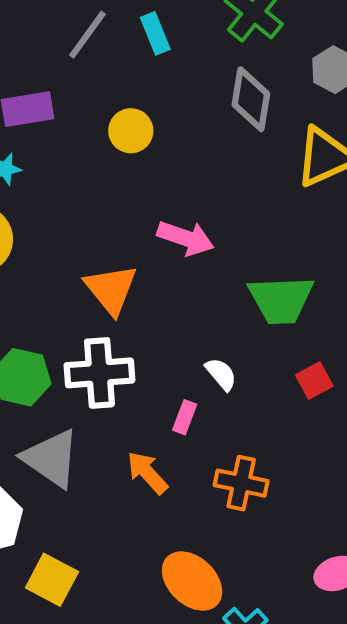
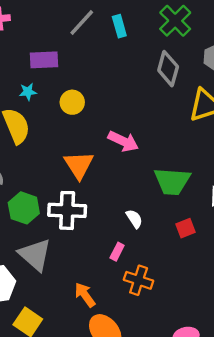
yellow circle: (131, 131) -> (72, 102), moved
pink rectangle: (185, 417) -> (117, 252), moved
orange arrow: (147, 473) -> (85, 295), moved

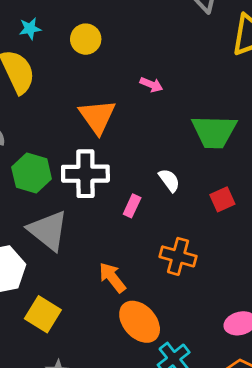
pink arrow: (123, 141) -> (151, 85), size x0.6
red square: (185, 228) -> (222, 199), moved
pink rectangle: (117, 252) -> (132, 206), moved

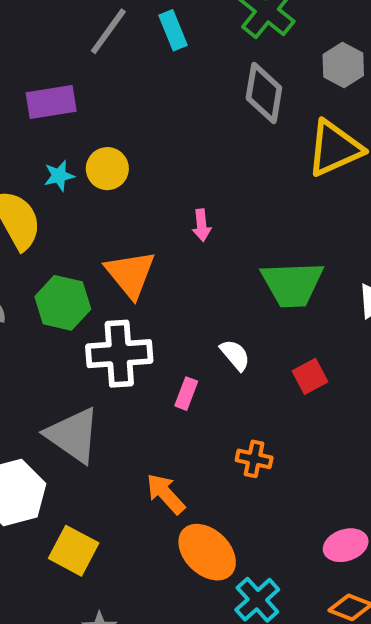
cyan star: (30, 29) -> (59, 176), moved
pink arrow: (151, 85) -> (202, 225), turned 65
green hexagon: (32, 173) -> (63, 303), moved
orange cross: (178, 256) -> (254, 459), size x0.7

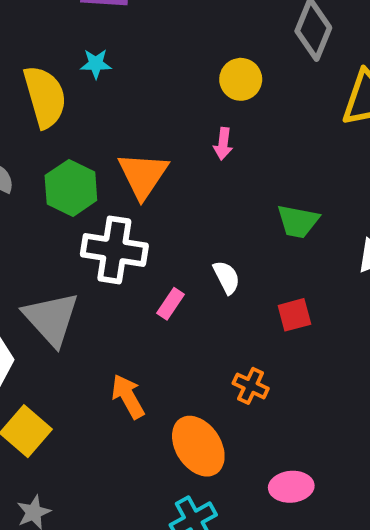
yellow circle: (107, 169) -> (241, 79), moved
green trapezoid: (292, 284) -> (298, 221), size x0.7
orange cross: (254, 459) -> (251, 386), moved
orange ellipse: (207, 552) -> (198, 446), moved

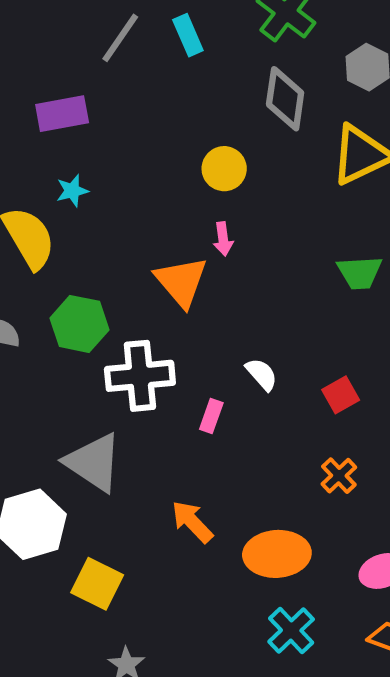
orange triangle: (143, 175) -> (181, 282), moved
green trapezoid: (298, 221) -> (360, 273), moved
orange cross: (251, 386) -> (339, 476), moved, turned 36
orange ellipse: (198, 446) -> (277, 554), turned -46

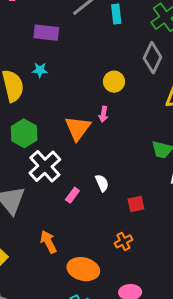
white cross: (140, 376) -> (45, 166), turned 36

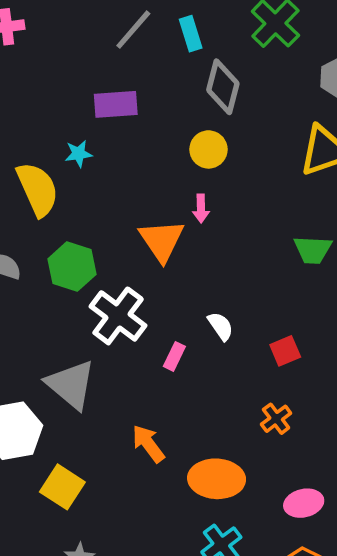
purple rectangle: (46, 33) -> (116, 104), moved
gray diamond: (153, 58) -> (223, 87), moved

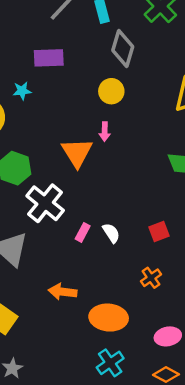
white semicircle: (221, 326) -> (111, 233), moved
orange arrow: (148, 444) -> (63, 292), turned -48

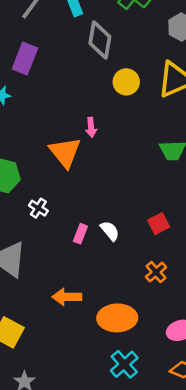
purple rectangle: (49, 58) -> (25, 58), turned -60
yellow circle: (111, 91) -> (126, 82), moved
white cross: (45, 203) -> (38, 208), size x0.5

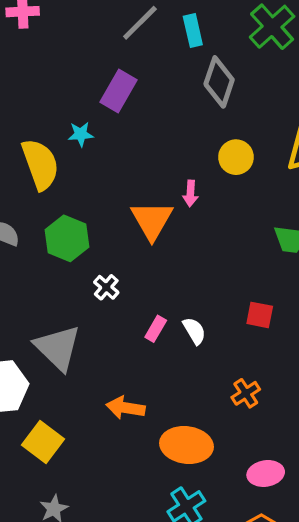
yellow circle: (126, 82) -> (236, 157), moved
red square: (159, 224) -> (260, 315), moved, turned 30

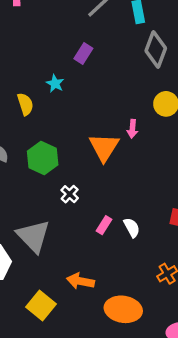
purple rectangle: (118, 91) -> (83, 53), size x0.7
cyan star: (81, 134) -> (55, 84), turned 30
yellow semicircle: (40, 164) -> (25, 104), size x0.6
yellow square: (43, 442) -> (41, 305), moved

